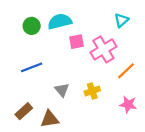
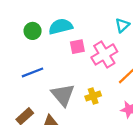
gray triangle: (62, 90) -> (63, 95), size x1.6

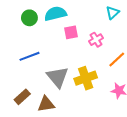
pink cross: (104, 54) -> (96, 40), size x0.6
yellow cross: (93, 96) -> (86, 78), size x1.5

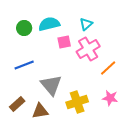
cyan triangle: (113, 13) -> (86, 24), moved
pink cross: (96, 40) -> (88, 49), size x1.6
yellow cross: (86, 78) -> (77, 102), moved

